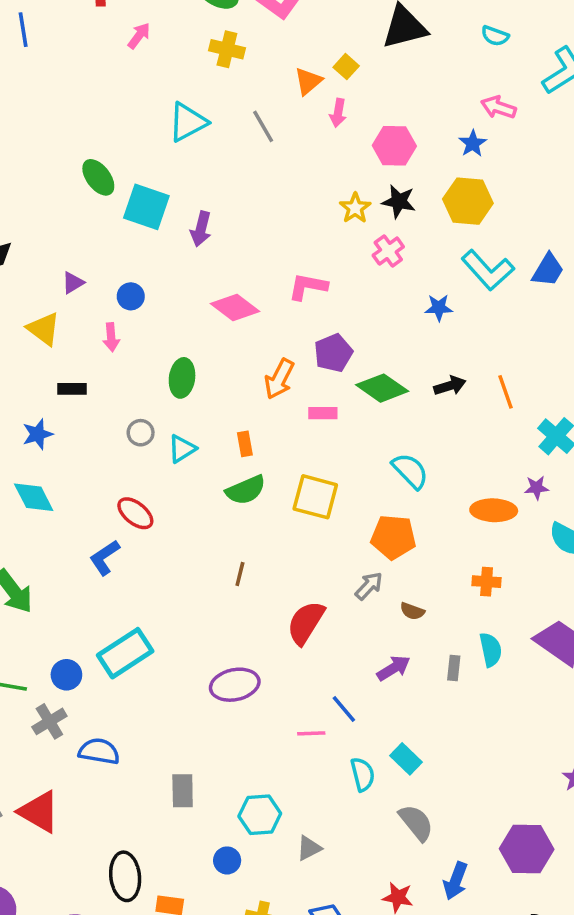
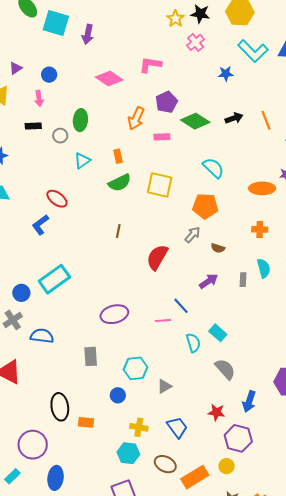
black rectangle: (72, 389) -> (33, 126), moved
gray circle: (141, 433) -> (60, 136), moved
purple ellipse: (235, 685) -> (114, 314), moved

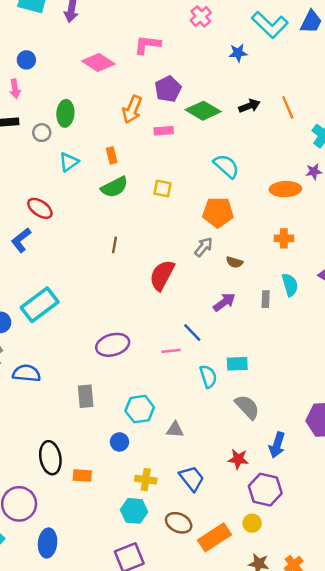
yellow square: (160, 185) -> (163, 188), size x0.6
cyan rectangle: (218, 333) -> (237, 364), turned -42
gray triangle: (164, 386) -> (175, 430), turned 35

